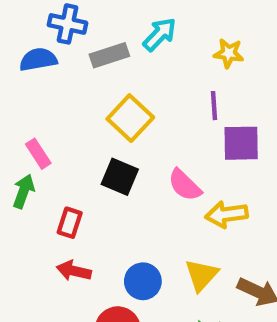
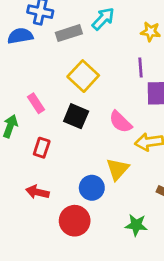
pink rectangle: (38, 154) -> (36, 103), moved
red arrow: (74, 271) -> (37, 192), moved
yellow triangle: (201, 275) -> (118, 169), moved

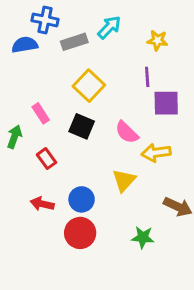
red rectangle: (42, 148) -> (47, 159), turned -54
blue circle: (92, 188) -> (82, 199), moved

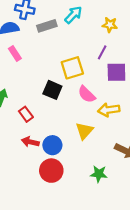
purple line: (147, 77) -> (102, 52), turned 32
yellow square: (89, 86) -> (72, 68), moved, turned 30
pink rectangle: (41, 113) -> (15, 53), moved
red arrow: (42, 204) -> (30, 142), moved

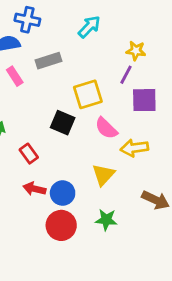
yellow star: (110, 25) -> (136, 51), moved
gray rectangle: (47, 26) -> (48, 61), moved
green star: (99, 174) -> (106, 220), moved

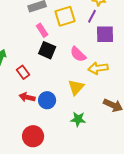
pink rectangle: (15, 76) -> (42, 30), moved
yellow square: (88, 94) -> (65, 16), moved
red circle: (61, 225) -> (33, 136), moved

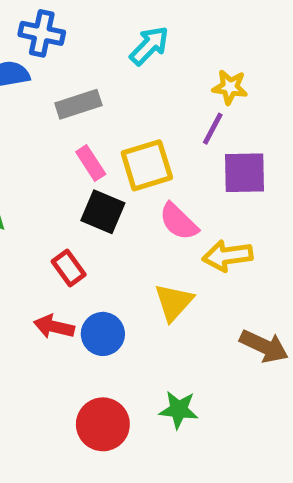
yellow square: (65, 16) -> (147, 165), moved
red rectangle: (23, 72) -> (69, 268), moved
green star: (78, 119) -> (179, 410), moved
red circle: (33, 136) -> (103, 424), moved

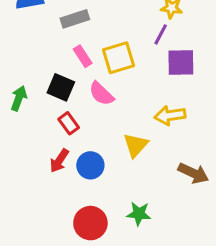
black square: (103, 212) -> (61, 87), moved
pink semicircle: (179, 222) -> (101, 94), moved
red arrow: (54, 327) -> (59, 161), turned -70

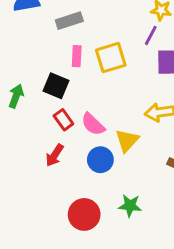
pink rectangle: (83, 56) -> (77, 56), turned 36
pink semicircle: (101, 94) -> (93, 124), moved
blue circle: (90, 165) -> (100, 160), moved

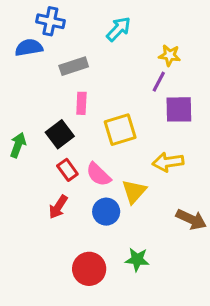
yellow square: (111, 58) -> (120, 130), moved
black square: (56, 86) -> (60, 134), turned 30

